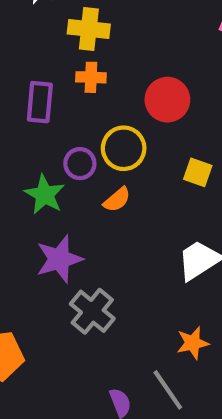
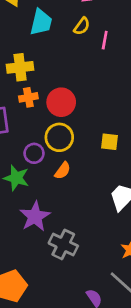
red circle: (167, 100) -> (61, 102), moved

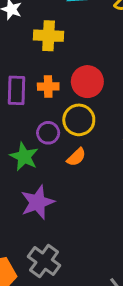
orange cross: (28, 97) -> (48, 86), moved
gray cross: (63, 244) -> (44, 261), moved

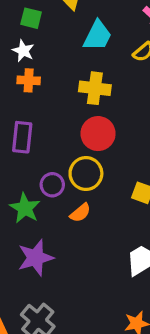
yellow cross: (49, 36) -> (95, 88), moved
orange cross: (48, 86) -> (29, 80), moved

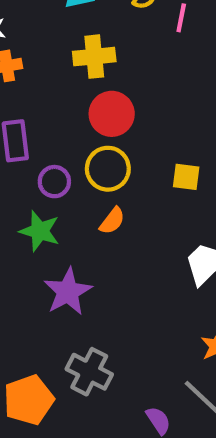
purple circle: (52, 185) -> (54, 182), moved

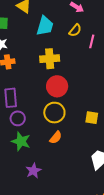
purple circle: (54, 182) -> (18, 118), moved
purple star: (68, 292) -> (33, 171), size x0.7

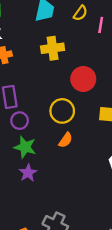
red circle: (57, 86) -> (83, 79), moved
purple star: (33, 171) -> (28, 173), moved

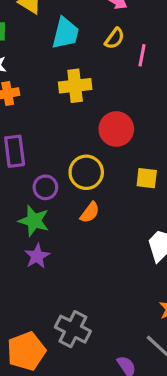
purple circle: (20, 121) -> (45, 187), moved

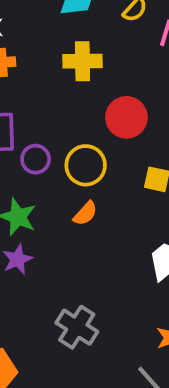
purple circle: (45, 187) -> (36, 159), moved
gray cross: (73, 329) -> (77, 327), moved

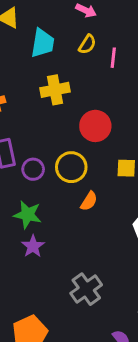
orange semicircle: (85, 213) -> (89, 201), moved
gray cross: (77, 327) -> (86, 289), turned 32

